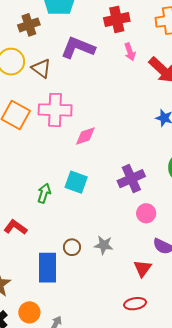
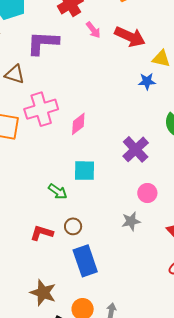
green arrow: (44, 193) -> (58, 192), turned 126
pink circle: (146, 213) -> (147, 193), moved
brown circle: (72, 247) -> (73, 226), moved

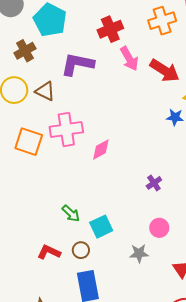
pink arrow: (93, 30) -> (129, 59), size x1.4
purple cross: (136, 149) -> (154, 183), size x0.6
cyan square: (85, 171) -> (101, 227), moved, turned -35

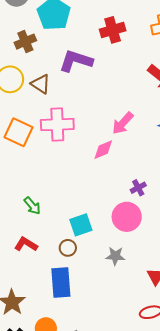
pink arrow: (129, 59) -> (123, 123), moved, turned 65
pink diamond: (101, 149) -> (103, 150), moved
green arrow: (71, 213) -> (32, 206), moved
pink circle: (159, 228) -> (127, 217), moved, size x1.5
brown circle: (81, 250) -> (68, 248), moved

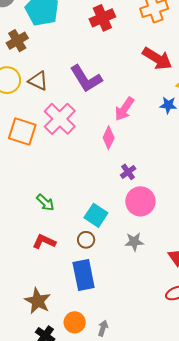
purple L-shape: (76, 61) -> (86, 79), moved, turned -132
pink cross: (57, 125) -> (60, 119), turned -36
pink diamond: (103, 150) -> (109, 138), turned -35
purple cross: (138, 188) -> (128, 172), moved
cyan square: (81, 225) -> (96, 215), turned -30

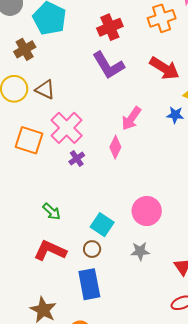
purple L-shape: (86, 79) -> (108, 65), moved
purple cross: (128, 172) -> (77, 159), moved
red L-shape: (44, 242) -> (50, 251), size x1.4

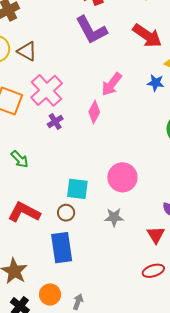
green arrow: (52, 211) -> (20, 159), moved
cyan square: (102, 225) -> (77, 189), turned -30

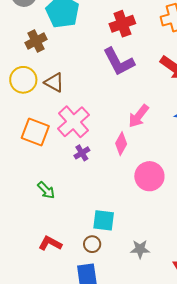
pink circle: (122, 177) -> (149, 176), moved
red L-shape: (24, 212) -> (50, 243), size x0.7

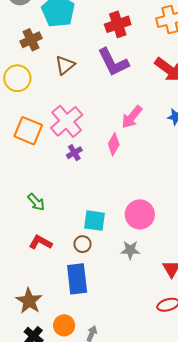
brown triangle: (54, 82) -> (65, 65), moved, turned 50
pink circle: (149, 176) -> (140, 214), moved
green arrow: (46, 190) -> (36, 202), moved

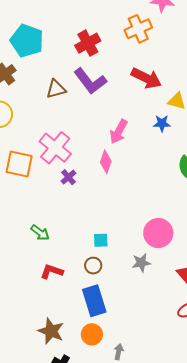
brown triangle: (65, 65) -> (56, 89), moved, turned 35
pink circle: (140, 214) -> (158, 233), moved
cyan square: (94, 221) -> (101, 240), size x0.7
orange circle: (64, 325) -> (92, 334), moved

